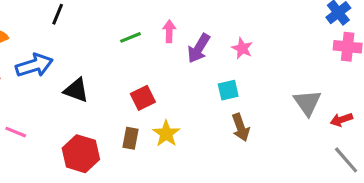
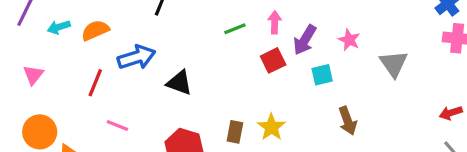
cyan square: (228, 90) -> (322, 75), moved
red square: (143, 98) -> (273, 60), moved
gray triangle: (307, 103) -> (394, 64), moved

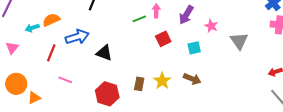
pink arrow: (275, 22) -> (156, 11), moved
cyan arrow: (59, 27) -> (32, 28), moved
purple arrow: (305, 40) -> (186, 15), moved
brown arrow: (348, 121) -> (192, 79), moved, turned -48

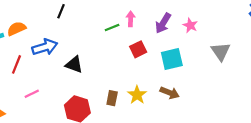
pink star: (211, 26) -> (190, 25), moved
cyan square: (194, 48) -> (172, 59), size x1.5
pink line: (65, 80) -> (32, 94), turned -48

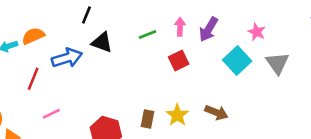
pink arrow: (131, 19) -> (180, 27), moved
pink star: (190, 25) -> (257, 32), moved
cyan square: (172, 59) -> (237, 61), moved, turned -30
black triangle: (74, 64) -> (102, 42), moved

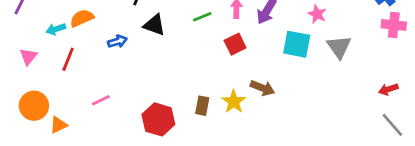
blue arrow: (67, 58) -> (117, 41), size x0.6
cyan square: (237, 61) -> (297, 44), turned -36
red line: (33, 79) -> (68, 59), moved
brown arrow: (216, 112) -> (262, 88), moved

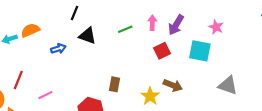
red square: (235, 44) -> (162, 51), moved
gray triangle: (339, 47) -> (228, 85), moved, turned -36
red line: (68, 59) -> (18, 80), moved
brown rectangle: (202, 106) -> (114, 84), moved

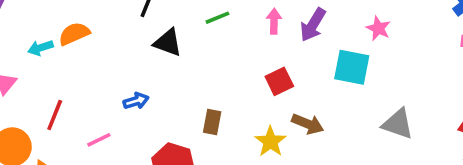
green line: (125, 29) -> (217, 18), moved
blue arrow: (58, 49) -> (136, 101), moved
red square: (162, 51) -> (279, 81), moved

